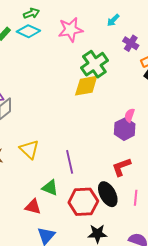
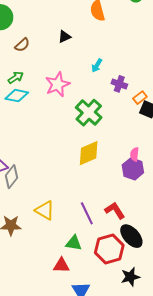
yellow diamond: (86, 86) -> (89, 153), moved
red L-shape: (121, 167) -> (115, 211), moved, turned 90

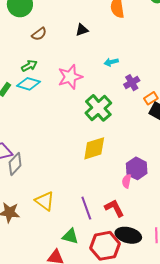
cyan arrow: (97, 65) -> (111, 62), turned 40
purple cross: (119, 84) -> (132, 83), turned 35
pink semicircle: (135, 154) -> (127, 181), moved
black ellipse: (131, 236) -> (128, 235), turned -40

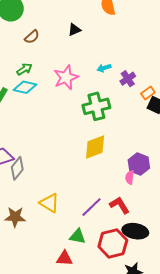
cyan arrow: (111, 62) -> (104, 68), moved
green cross: (98, 108) -> (96, 106), turned 32
purple line: (86, 208) -> (91, 207), turned 70

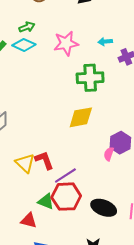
red L-shape: (119, 205) -> (44, 160), moved
red hexagon: (113, 243) -> (66, 197), moved

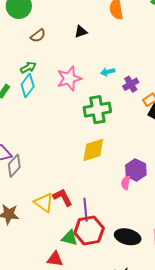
cyan diamond: (24, 45) -> (28, 86), turned -70
purple line: (65, 176) -> (86, 210), turned -55

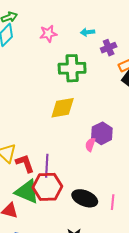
pink star: (69, 79) -> (48, 34), size x0.7
red L-shape: (63, 197) -> (25, 163), moved
green triangle: (70, 238) -> (27, 192), size x1.5

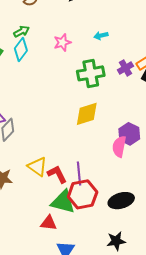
purple cross: (109, 48) -> (125, 68), moved
pink semicircle: (90, 145) -> (119, 147), size x1.5
black ellipse: (85, 198) -> (121, 201), turned -30

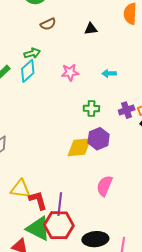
green cross: (91, 73) -> (91, 108), size x0.6
purple hexagon: (129, 134) -> (99, 139), moved
yellow triangle: (37, 167) -> (20, 189), turned -40

